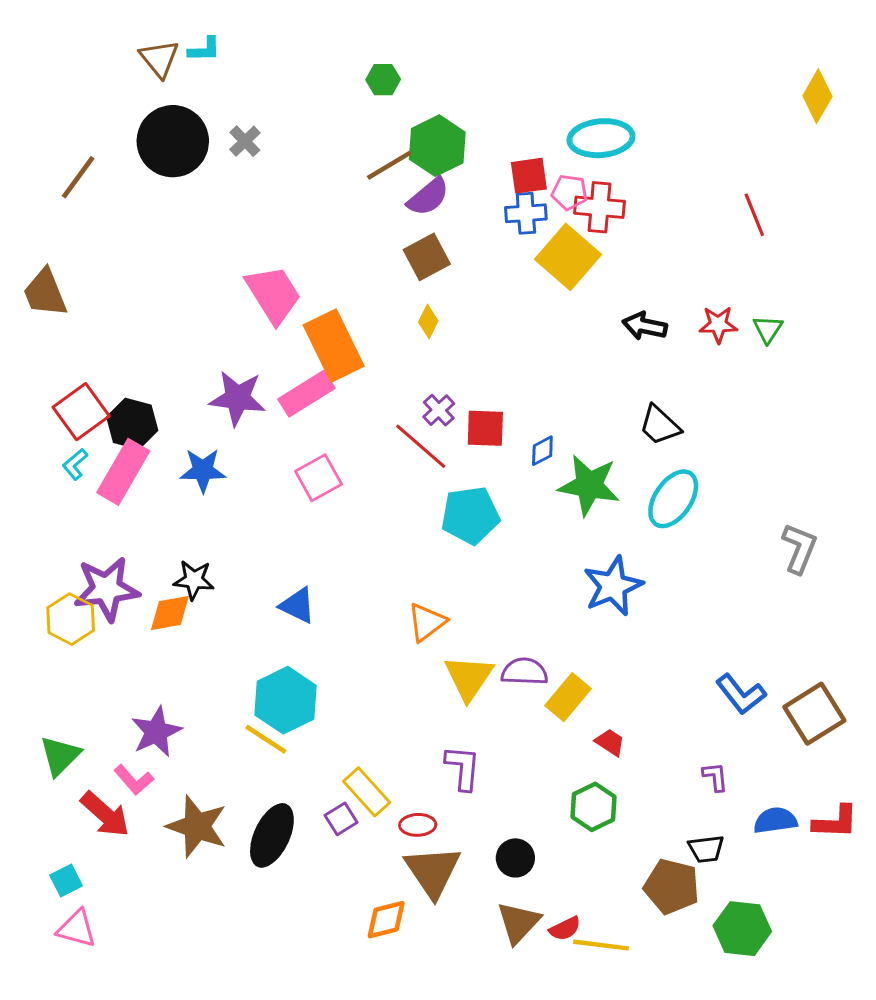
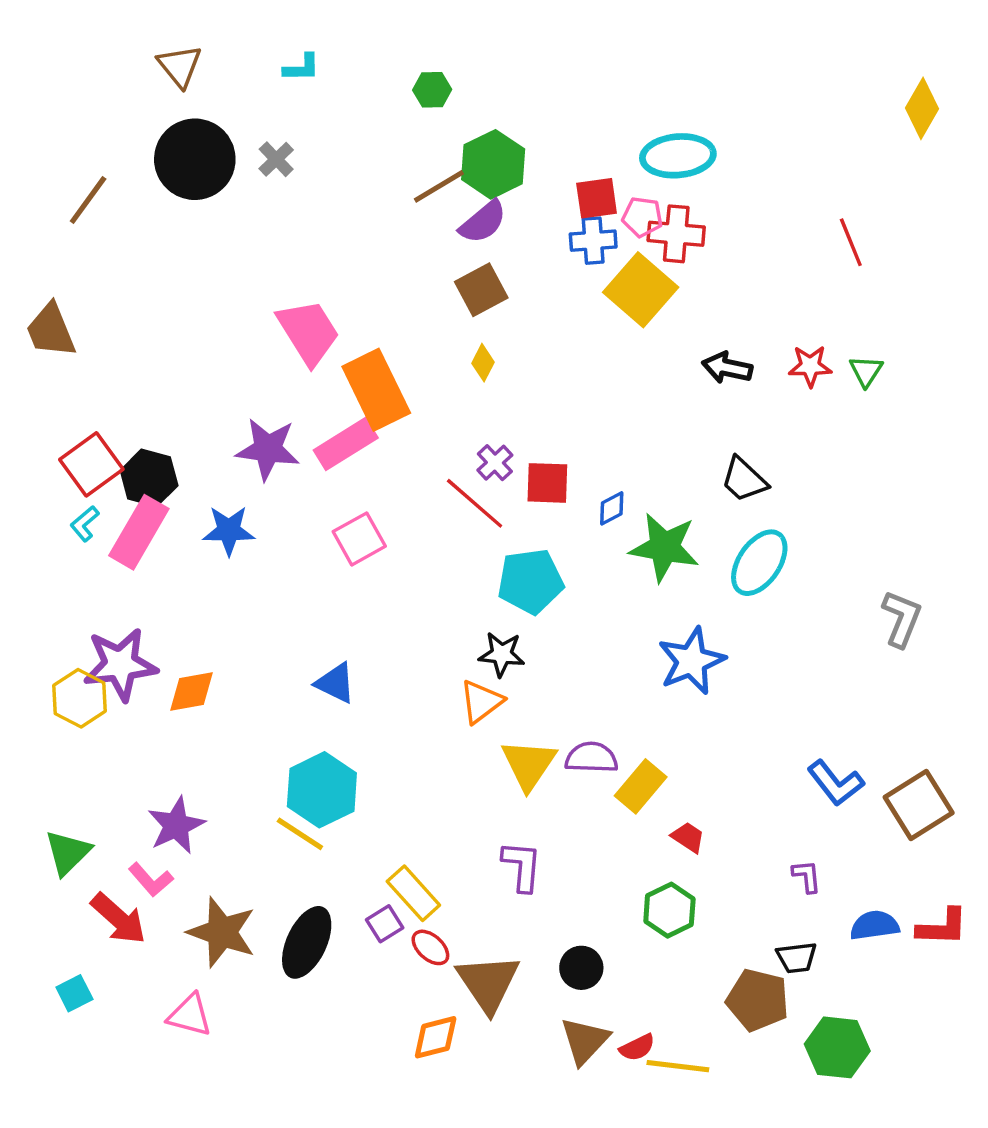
cyan L-shape: (204, 50) -> (302, 68), moved
black star: (194, 580) -> (502, 654), moved
red ellipse: (418, 825) -> (430, 947), moved, turned 44
pink triangle: (77, 929) -> (190, 1015), moved

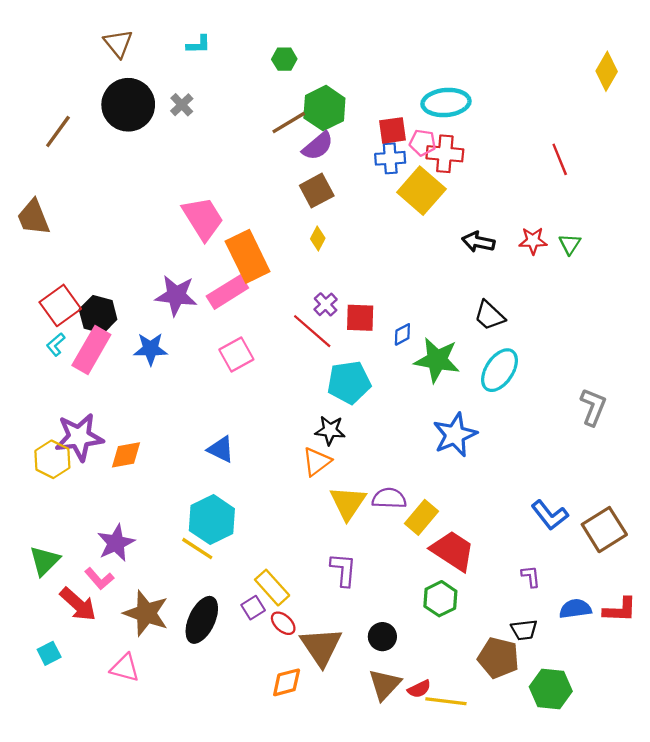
red trapezoid: (688, 837) -> (453, 551), size x2.0

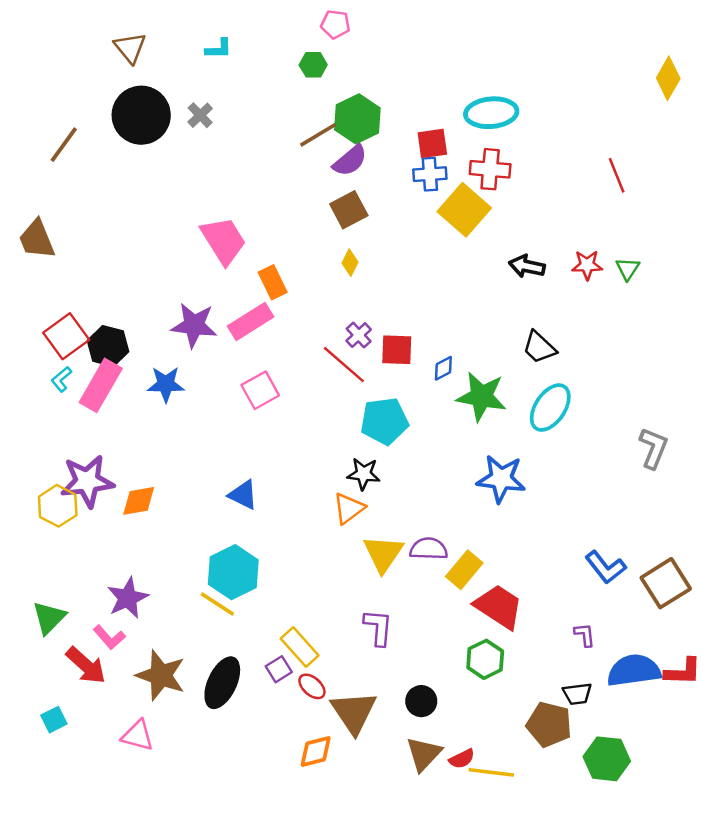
pink pentagon: (423, 143) -> (335, 24), moved
orange rectangle: (248, 256) -> (273, 282), size x0.6
blue star: (455, 435) -> (501, 479), turned 30
blue semicircle: (575, 609) -> (634, 670), size x1.5

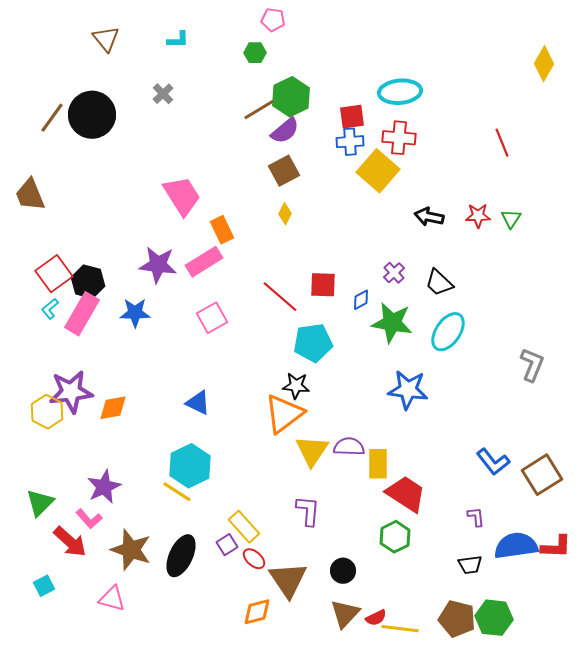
black circle: (141, 115) -> (92, 115), moved
purple cross: (359, 335) -> (394, 273), moved
orange triangle: (349, 508) -> (284, 414), size x1.5
yellow rectangle: (464, 570) -> (378, 464), turned -40
brown pentagon: (549, 724) -> (457, 619), moved

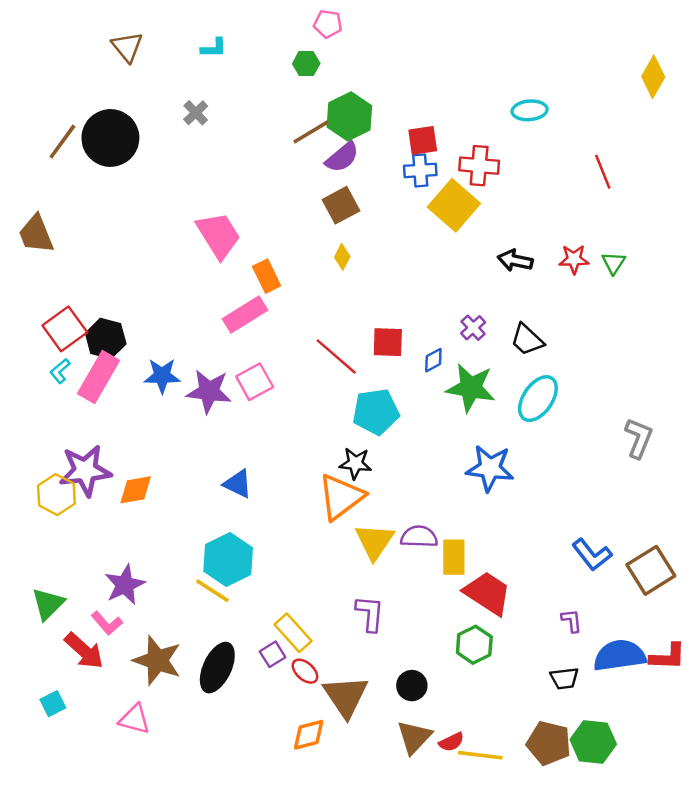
cyan ellipse: (400, 92) -> (530, 110), moved, size x0.7
purple star: (158, 265) -> (209, 391), moved

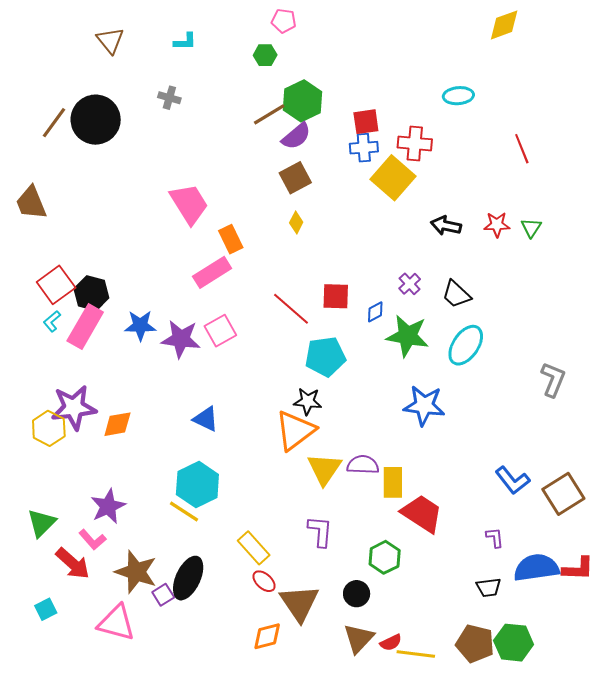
yellow diamond: (653, 77) -> (504, 25), moved, turned 40
gray cross: (196, 113) -> (169, 98), turned -30
green hexagon: (474, 645) -> (385, 557), moved
purple square: (273, 654) -> (163, 595), moved
pink triangle: (134, 719) -> (116, 623), size x1.4

